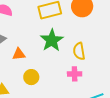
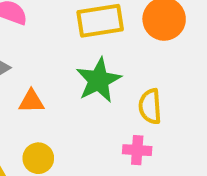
yellow circle: (31, 77) -> (38, 158), moved

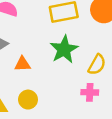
yellow semicircle: (150, 106) -> (97, 65), turned -145

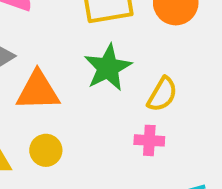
orange triangle: (22, 64) -> (38, 91), size x1.6

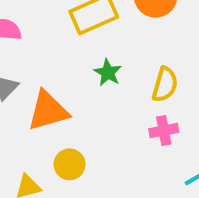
green star: (108, 68) -> (108, 73), size x0.6

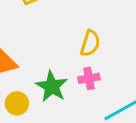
green star: (108, 73) -> (52, 86), moved, size x1.5

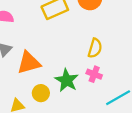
pink cross: (89, 78) -> (94, 74), turned 32

